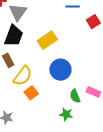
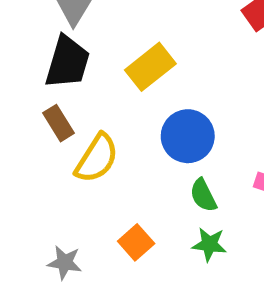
orange square: (31, 93) -> (136, 242), moved
green semicircle: (75, 96) -> (203, 195), moved

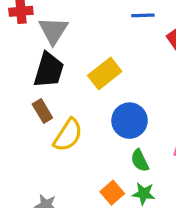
orange square: (136, 242) -> (112, 193), moved

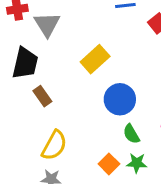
black trapezoid: (49, 70) -> (25, 63), moved
yellow semicircle: (68, 135) -> (54, 145), moved

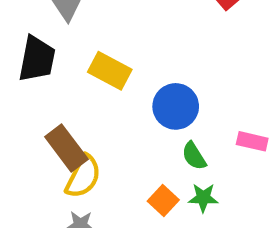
yellow rectangle: (95, 59) -> (110, 71), moved, turned 72
brown rectangle: (42, 96) -> (66, 148), moved, size x1.5

